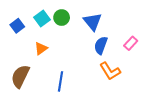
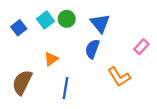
blue semicircle: (101, 45) -> (92, 49), moved
orange triangle: (41, 48) -> (51, 59), moved

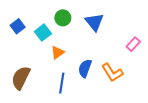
cyan square: (46, 20) -> (43, 33), moved
blue semicircle: (92, 49) -> (85, 68), moved
orange triangle: (51, 59) -> (58, 53), moved

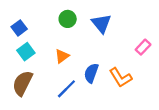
cyan square: (43, 33) -> (26, 52), moved
blue line: (62, 83) -> (66, 89), turned 36

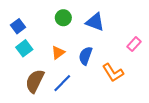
blue triangle: (101, 23) -> (95, 22), turned -30
blue semicircle: (91, 73) -> (85, 56), moved
brown semicircle: (22, 83) -> (35, 81), moved

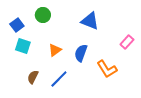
green circle: (63, 18) -> (43, 15), moved
cyan square: (24, 48) -> (23, 46), turned -35
brown semicircle: (35, 81) -> (33, 77), size x0.6

